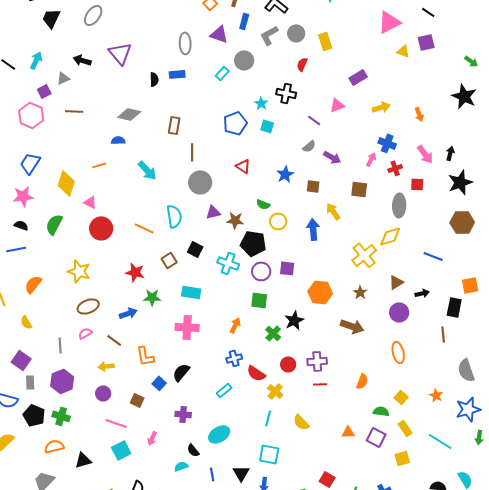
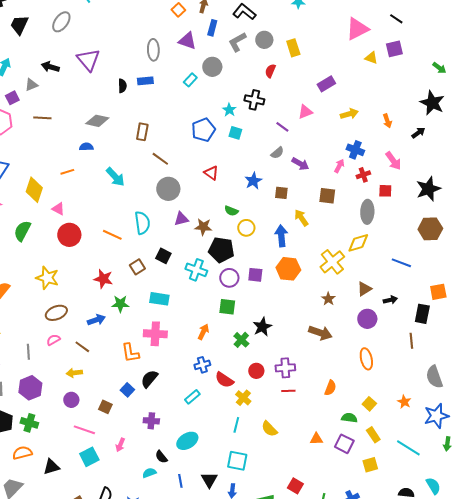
brown line: (192, 152) -> (160, 159), turned -54
black arrow: (450, 153) -> (418, 133), moved, turned 40
orange hexagon: (320, 292) -> (288, 269), moved
orange L-shape: (145, 356) -> (130, 353), moved

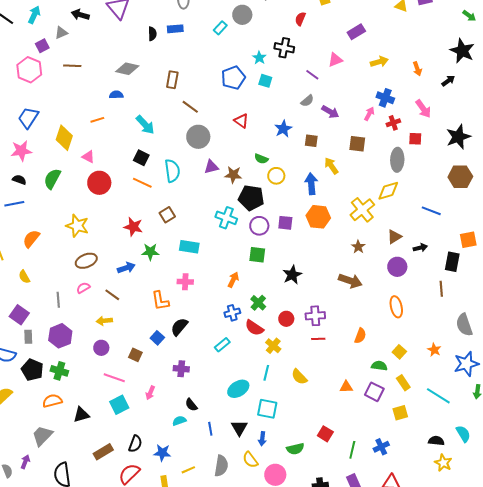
black square: (163, 256) -> (141, 158), moved
pink cross: (155, 334) -> (185, 282), size x0.7
green cross: (241, 340) -> (258, 303), moved
cyan ellipse: (187, 441) -> (238, 389), moved

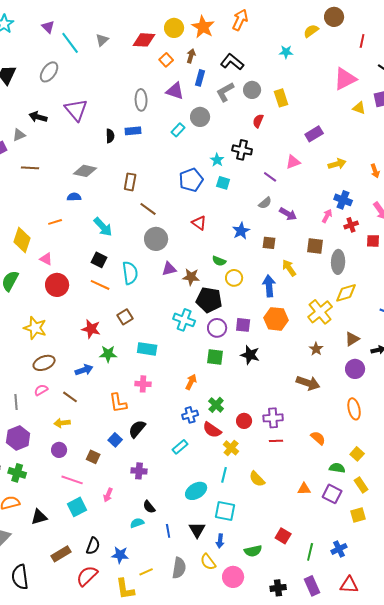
gray ellipse: (397, 160) -> (338, 262), moved
black star: (292, 275) -> (250, 355), moved, turned -30
orange semicircle: (360, 336) -> (318, 438), turned -70

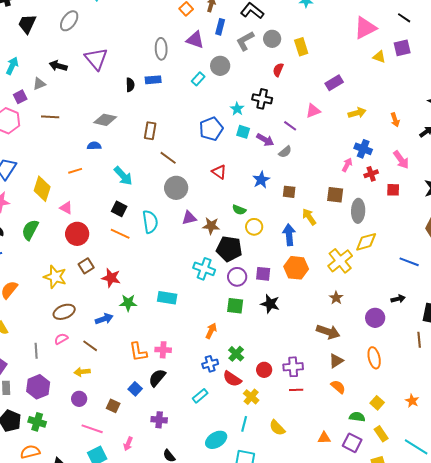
purple arrow: (288, 214) -> (265, 140), moved
brown square: (125, 317) -> (86, 266), moved
brown triangle: (352, 339) -> (336, 361), moved
pink cross: (143, 384) -> (163, 350), moved

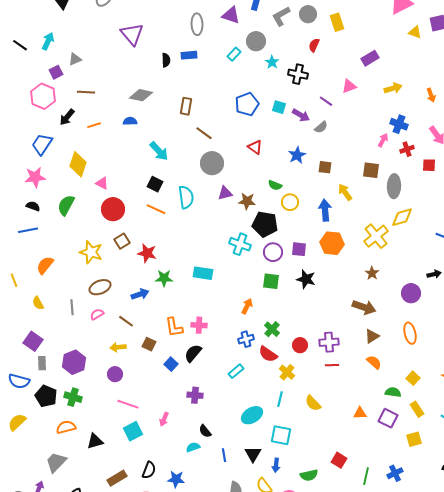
black arrow: (58, 66) -> (67, 117), moved, turned -66
cyan star: (237, 109) -> (272, 62), moved
orange line: (75, 171) -> (94, 125), moved
gray line: (36, 351) -> (72, 307), moved
brown square: (113, 406) -> (149, 344), moved

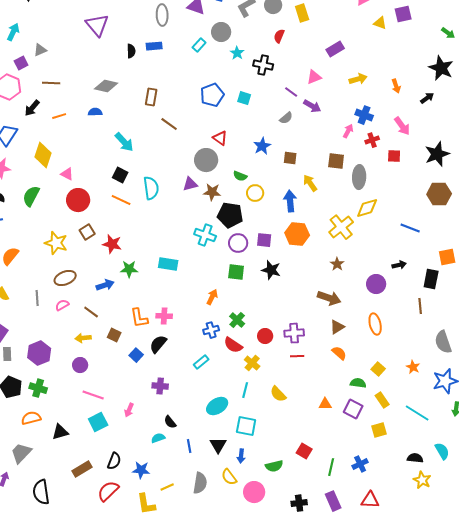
purple arrow: (301, 115) -> (312, 106), moved
gray circle: (212, 163) -> (206, 160), moved

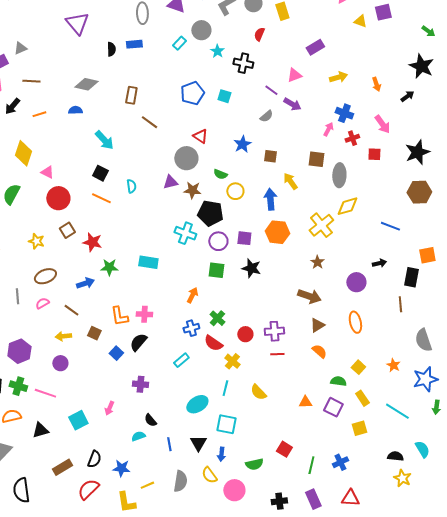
cyan semicircle: (151, 188) -> (131, 186), size x0.6
yellow star: (56, 243) -> (36, 241), size x0.7
pink line: (93, 395) -> (45, 393), moved

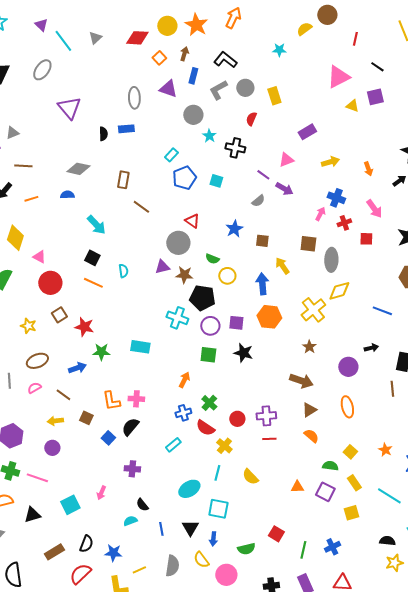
cyan rectangle: (179, 43) -> (171, 155), moved
yellow star: (402, 478) -> (394, 563), turned 30

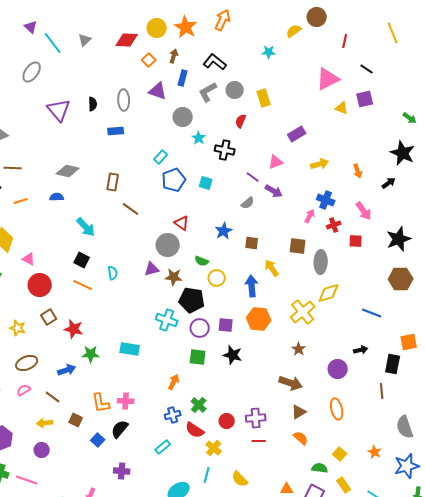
black semicircle: (103, 134) -> (93, 104), moved

